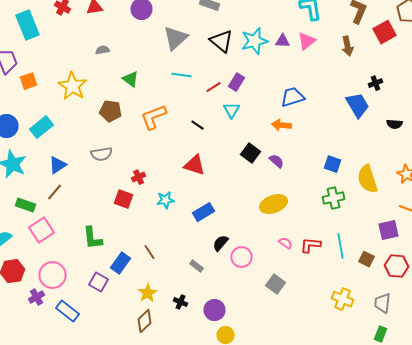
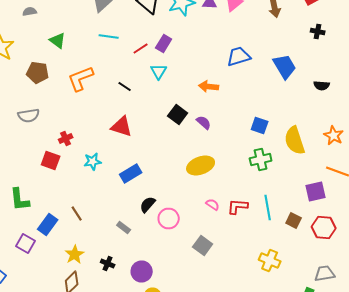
black cross: (376, 83) -> (318, 32), moved, turned 32
blue trapezoid: (292, 97) -> (239, 56), moved
gray trapezoid: (382, 303) -> (325, 274), moved, turned 75

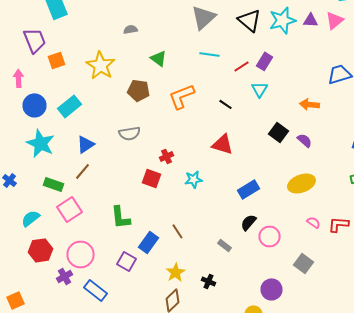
blue rectangle: (131, 174) -> (248, 189), moved
purple circle: (142, 272) -> (272, 289), moved

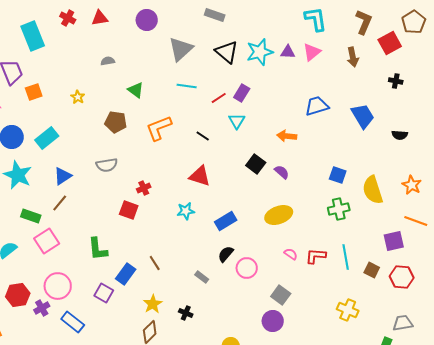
yellow star: (100, 65) -> (78, 97), size x0.5
cyan star: (194, 179) -> (186, 211), moved
red hexagon: (40, 250) -> (18, 295), moved
purple circle: (272, 289) -> (273, 321), moved

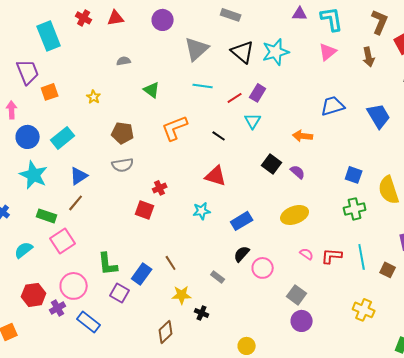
purple triangle: (288, 52) -> (300, 14), moved
brown pentagon: (116, 122) -> (123, 133), moved
green L-shape: (98, 249) -> (108, 264), moved
yellow star: (153, 304) -> (182, 295), moved, turned 30
purple circle: (273, 321) -> (302, 321), moved

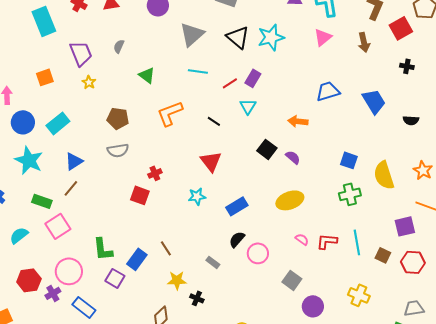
gray semicircle: (124, 61) -> (119, 46), turned -56
purple trapezoid: (28, 72) -> (81, 53), moved
red triangle: (216, 176) -> (211, 161), turned 35
purple circle: (302, 321) -> (313, 306), moved

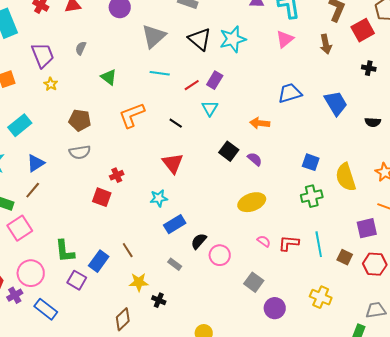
blue rectangle: (237, 206) -> (175, 224), moved

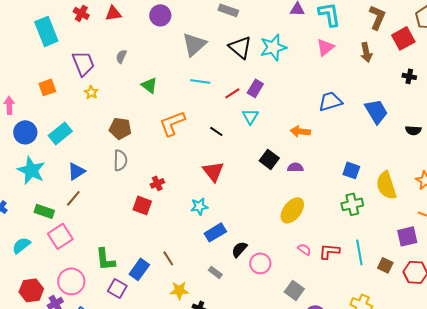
gray semicircle: (80, 152) -> (120, 160), turned -80
purple semicircle: (255, 159) -> (295, 167), turned -42
yellow ellipse: (252, 202) -> (292, 210), turned -32

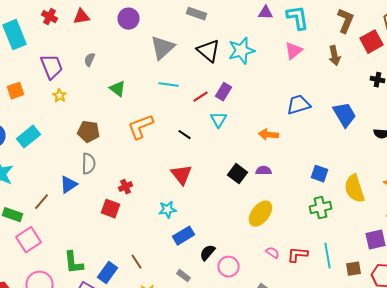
black square: (269, 159) -> (238, 174), moved
blue triangle: (76, 171) -> (68, 185), moved
brown square: (385, 265) -> (354, 269), turned -35

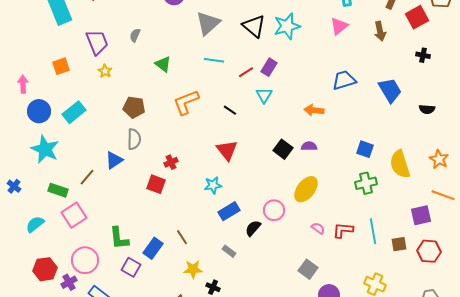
pink circle: (228, 267) -> (274, 210), moved

